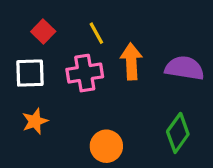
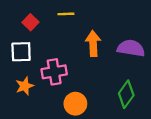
yellow line: (96, 33) -> (66, 14), moved, turned -63
pink cross: (85, 73) -> (54, 72), moved

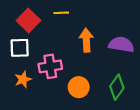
red square: (31, 22) -> (28, 21), size x1.5
orange circle: (75, 104) -> (79, 87), moved

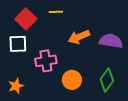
orange arrow: (86, 40) -> (79, 37), turned -110
orange star: (23, 79) -> (16, 86), moved

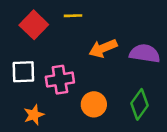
white square: (18, 44) -> (23, 72), moved
orange star: (16, 86) -> (34, 115), moved

